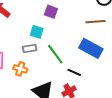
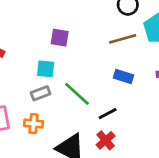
blue rectangle: (91, 48) -> (123, 76), size x0.6
black line: (74, 72) -> (108, 114), turned -40

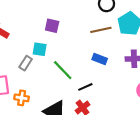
gray rectangle: (41, 93) -> (26, 63), moved, turned -40
orange cross: (33, 124) -> (22, 98), moved

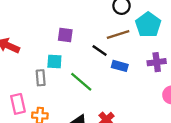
gray rectangle: (26, 63) -> (41, 78), turned -32
black line: (85, 87) -> (100, 50), moved, turned 64

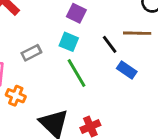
cyan square: (54, 61) -> (69, 42), moved
gray rectangle: (41, 78) -> (31, 53), turned 49

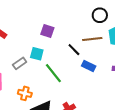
cyan square: (69, 42) -> (37, 54), moved
orange cross: (16, 96) -> (25, 93), moved

